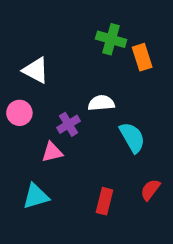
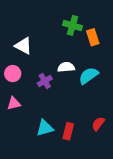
cyan semicircle: (132, 137) -> (89, 76), moved, turned -96
pink triangle: (52, 152) -> (14, 103), moved
cyan triangle: (36, 196) -> (45, 128), moved

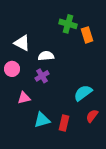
white semicircle: (66, 67) -> (46, 56), moved
cyan semicircle: (89, 76) -> (83, 93), moved
pink triangle: (14, 103) -> (24, 98), moved

